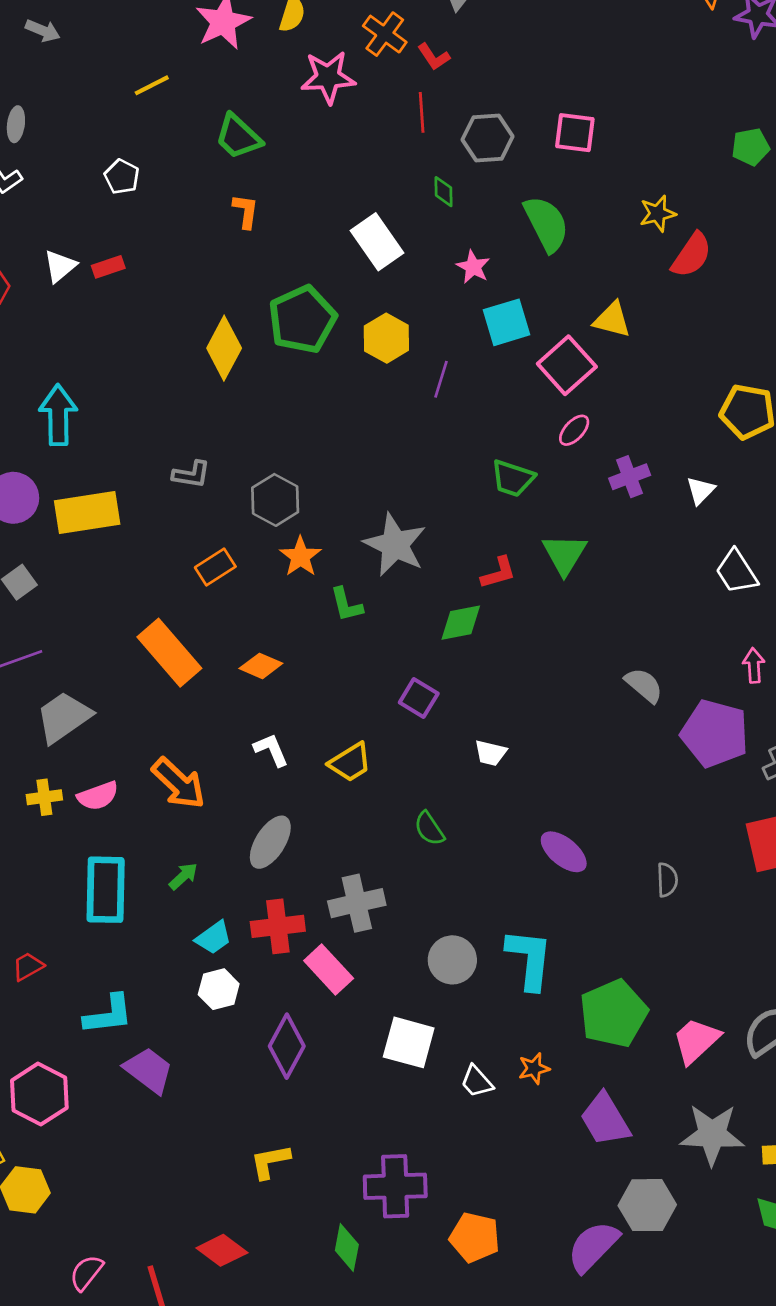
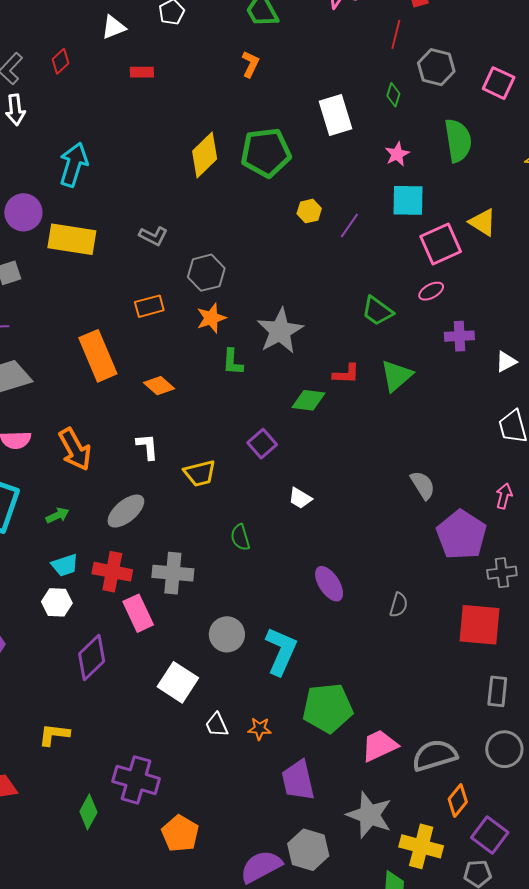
white triangle: (60, 266) -> (114, 27), moved
yellow hexagon: (386, 338) -> (309, 211), moved, size x0.7
gray semicircle: (667, 880) -> (399, 605), moved

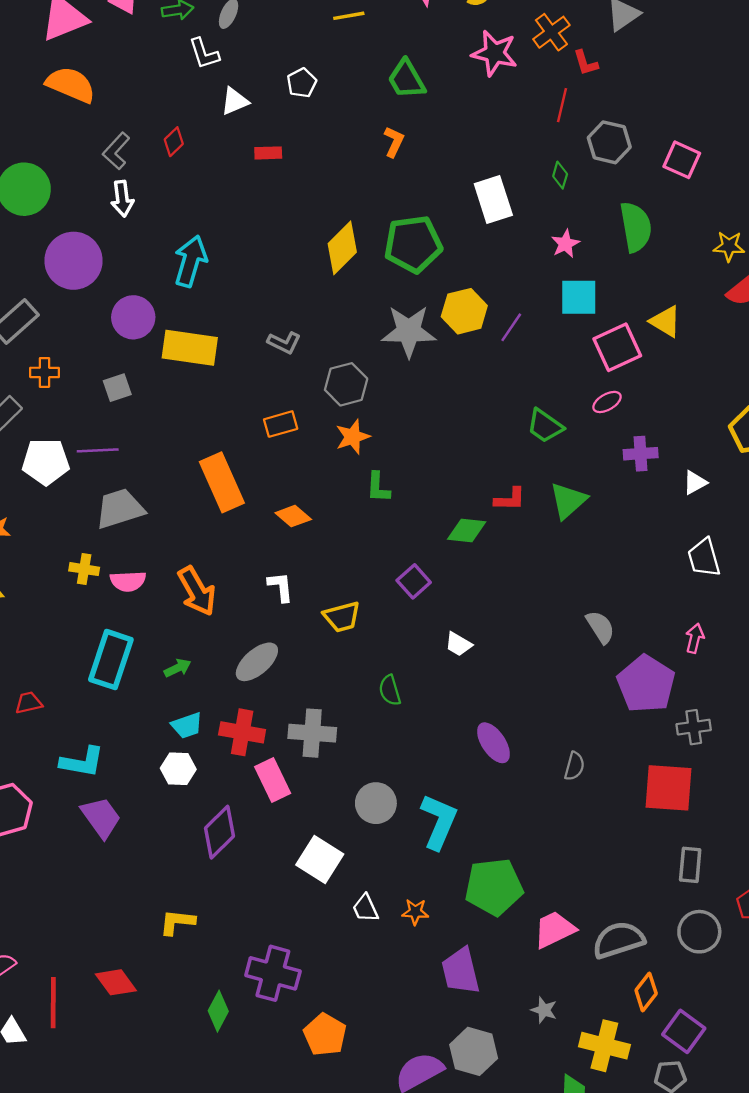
yellow hexagon: (309, 211) -> (464, 311), size x1.6
gray star: (280, 331) -> (409, 331), moved, turned 30
gray star: (369, 815) -> (544, 1010), size x0.5

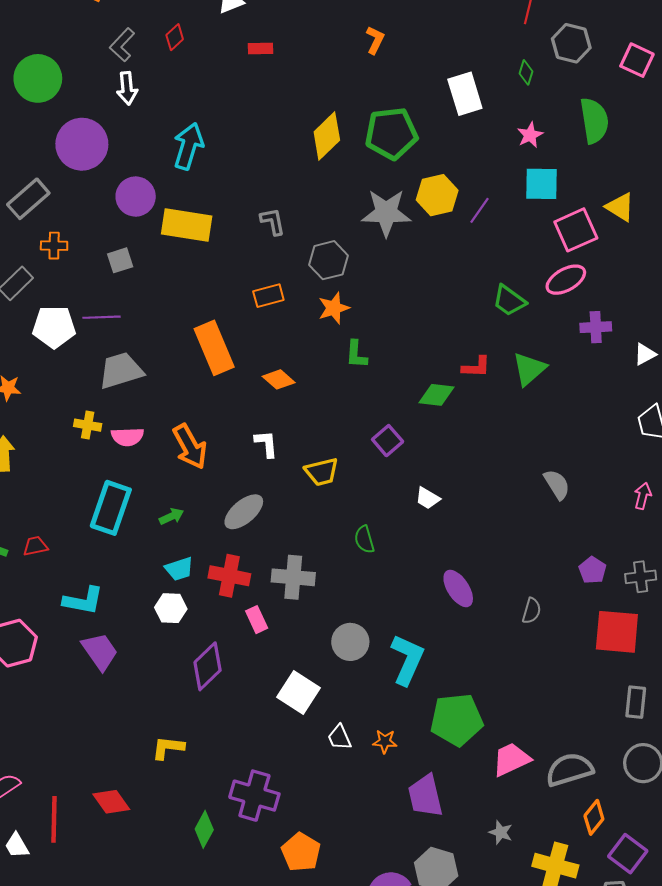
gray L-shape: (284, 343) -> (273, 221), turned -128
pink ellipse: (607, 402) -> (566, 280), size x1.5
purple pentagon: (646, 684) -> (592, 570), moved, size x0.5
pink rectangle: (273, 780) -> (257, 620), size x0.7

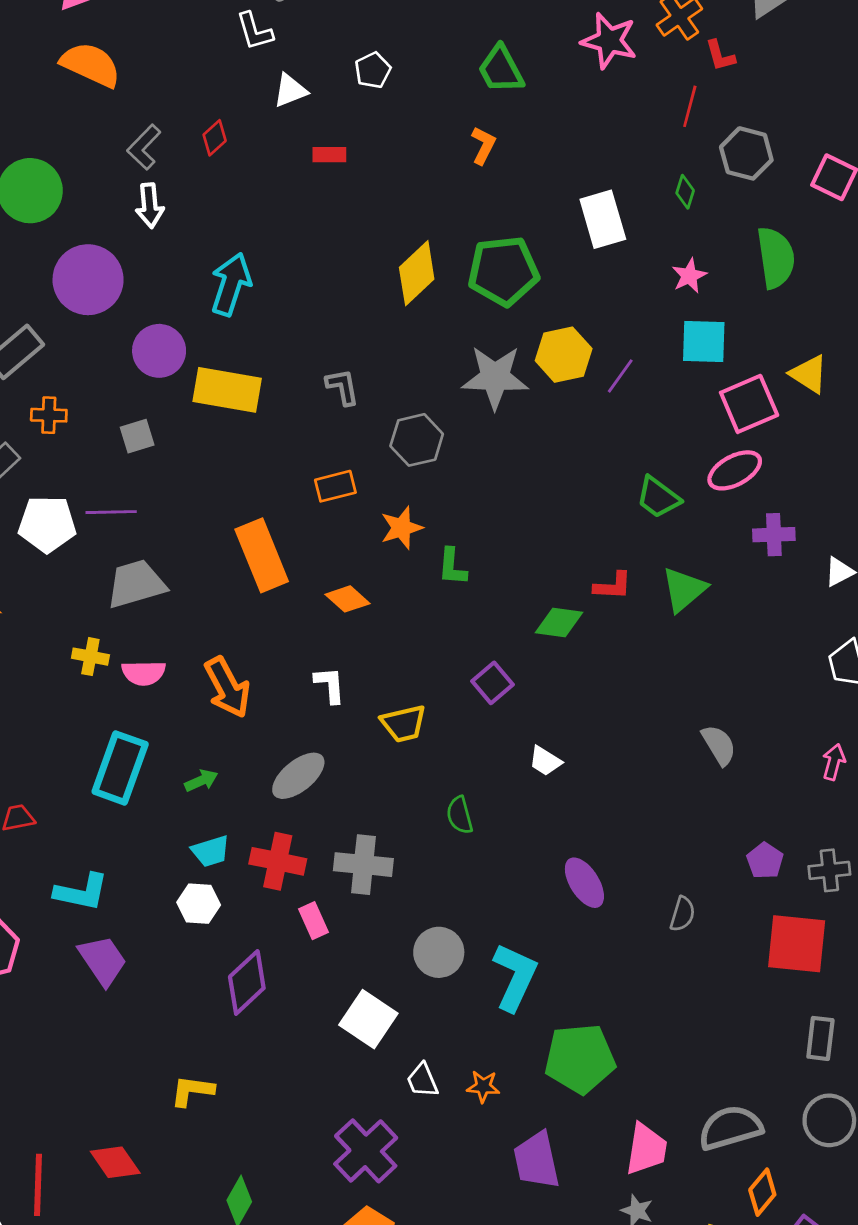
orange star: (334, 308) -> (401, 528), moved
pink trapezoid: (511, 759) -> (646, 1149), moved, turned 123
purple cross: (254, 796) -> (366, 1151), moved, turned 30

